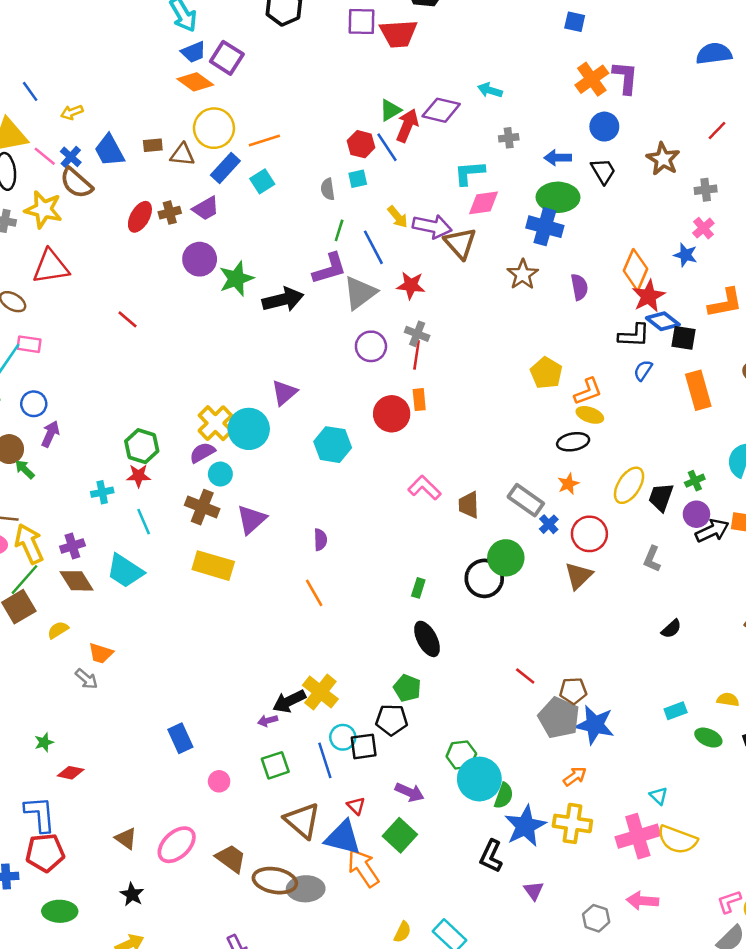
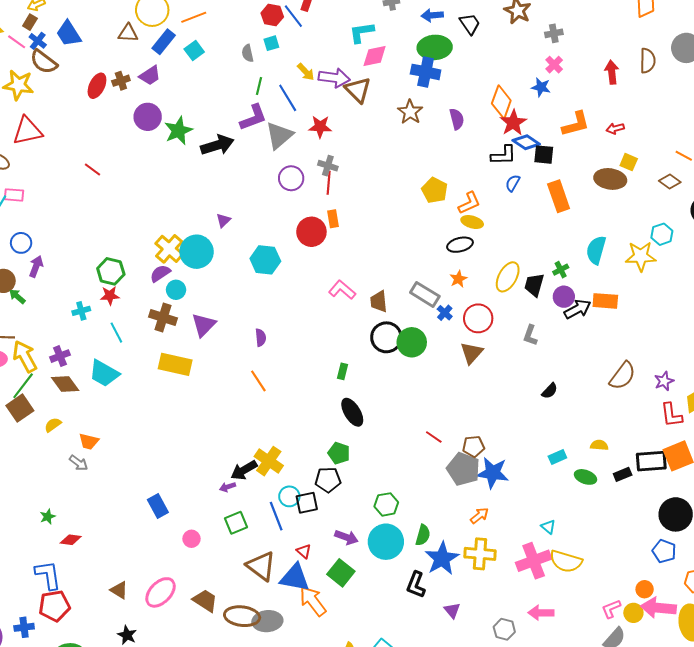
brown rectangle: (153, 145) -> (30, 22), moved, turned -49
purple triangle: (284, 393) -> (223, 220), size x0.7
black circle: (484, 578) -> (386, 337), moved
cyan circle: (479, 779) -> (386, 542), moved

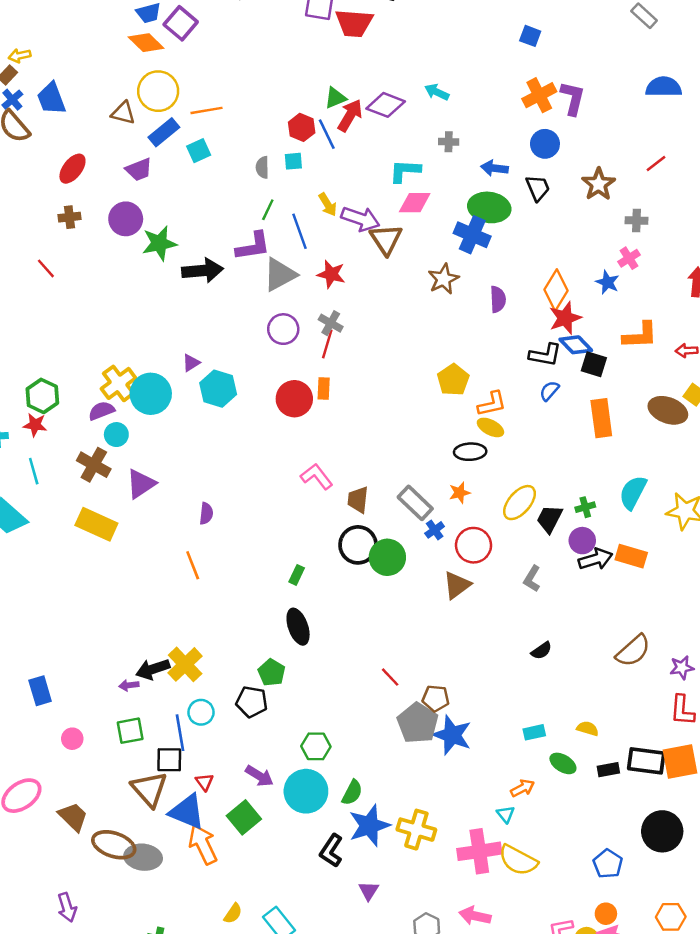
brown cross: (121, 81) -> (69, 217), moved
cyan hexagon: (265, 260) -> (218, 389), moved
black square: (307, 503) -> (169, 760), moved
orange arrow: (479, 516) -> (522, 788), moved
blue pentagon: (664, 551) -> (608, 864), moved

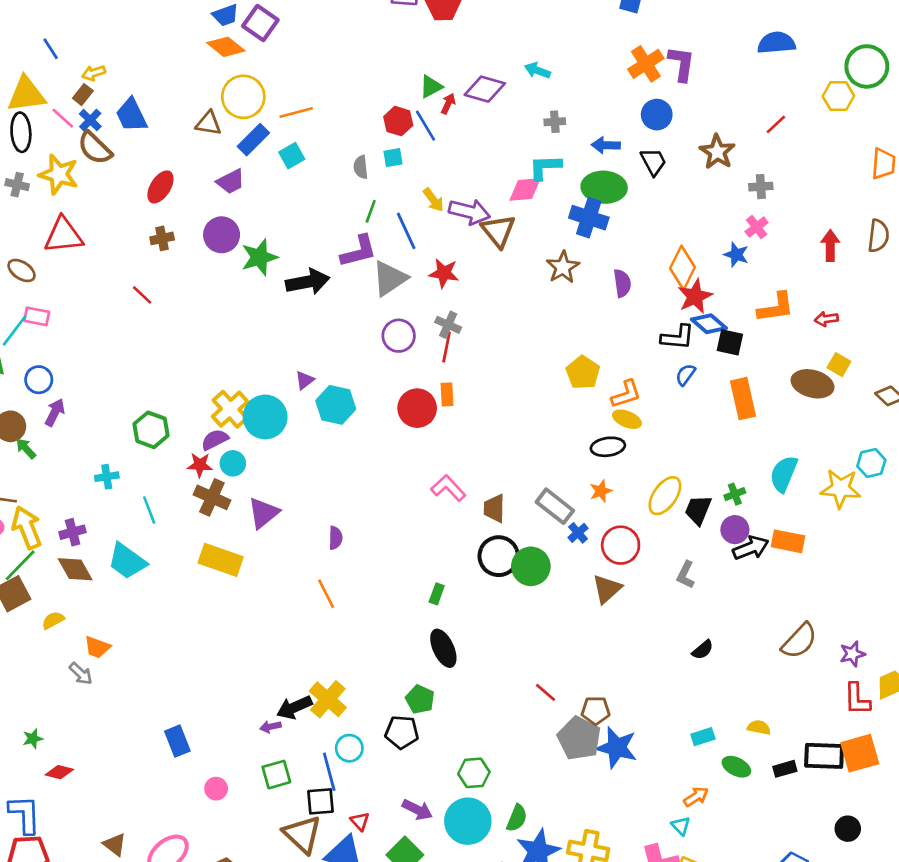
red arrow: (350, 115) -> (448, 104), size x0.6
cyan L-shape: (405, 171) -> (545, 167), moved
red star: (35, 425) -> (200, 465), moved
black circle: (662, 831) -> (848, 829), size x0.6

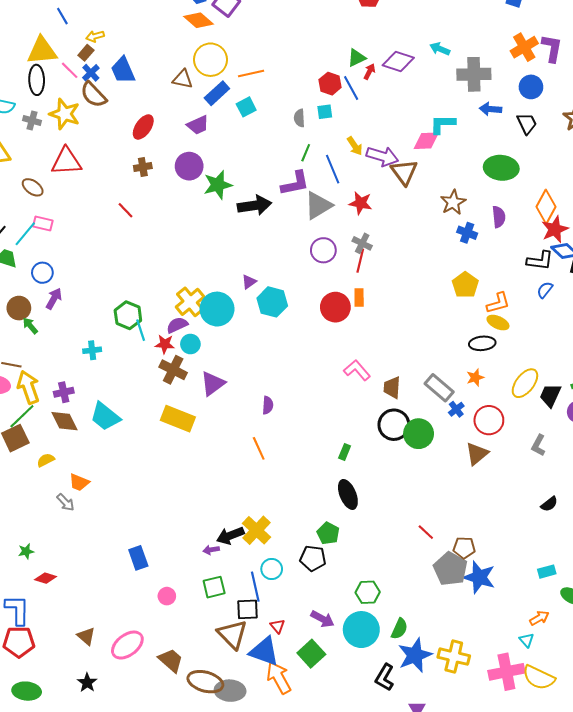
gray cross: (555, 122) -> (474, 74), moved, size x2.0
green ellipse: (604, 187) -> (501, 168), moved
blue cross: (589, 218) -> (467, 233), moved, size x0.7
cyan line: (149, 510) -> (141, 330), moved

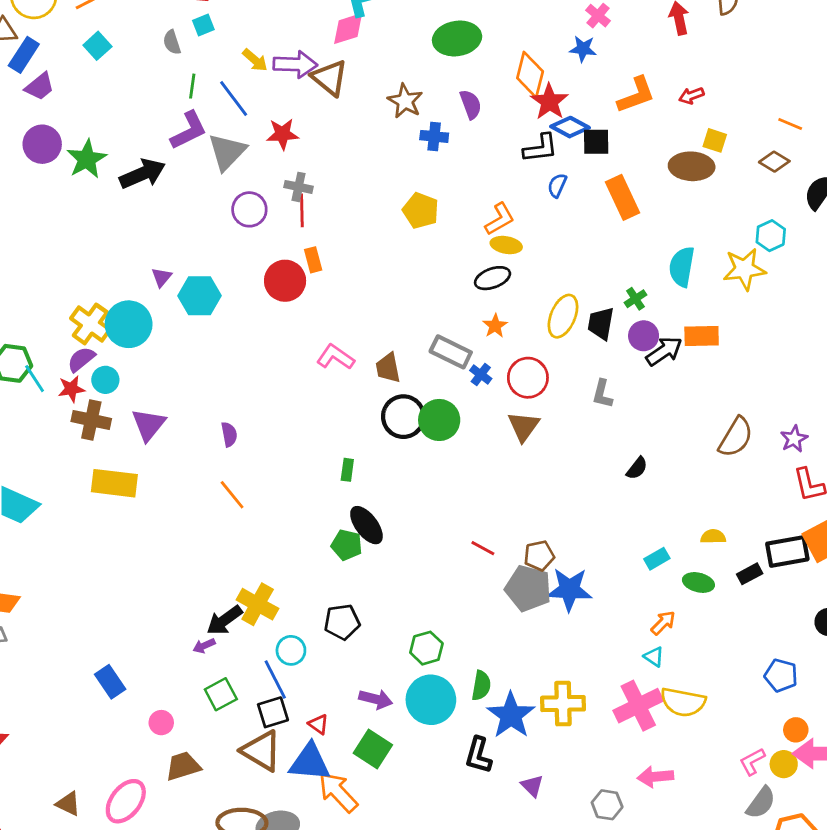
blue rectangle: (217, 93) -> (24, 55), moved
yellow pentagon: (465, 285) -> (421, 211), moved
green pentagon: (328, 533) -> (347, 545), moved
brown trapezoid: (171, 660) -> (183, 766), moved, turned -44

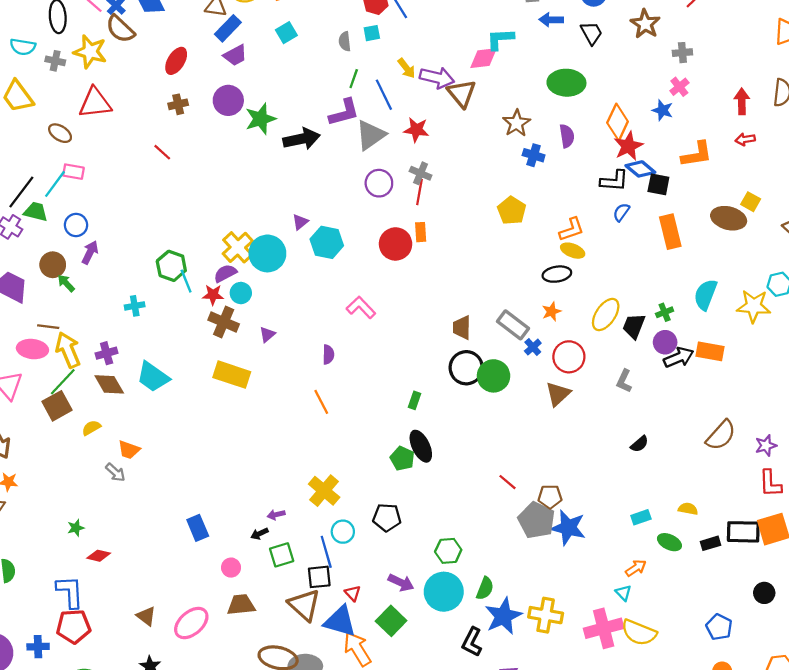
red arrow: (691, 96) -> (745, 139), moved
pink L-shape: (335, 357) -> (361, 307), moved
purple triangle: (149, 425) -> (267, 334), size x0.6
black arrow: (224, 620) -> (260, 534), moved, size x0.6

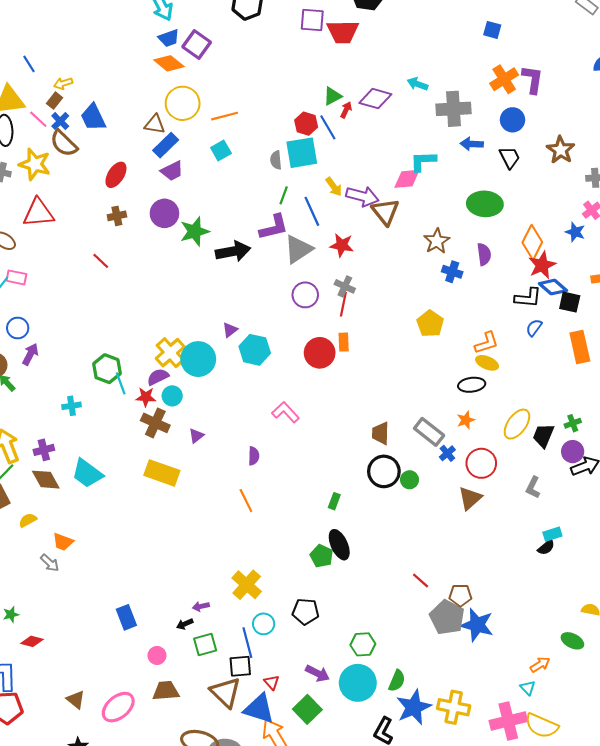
cyan square: (372, 33) -> (302, 153), size x2.0
green circle: (494, 376) -> (410, 480), size x0.6
cyan rectangle: (641, 517) -> (552, 534), moved

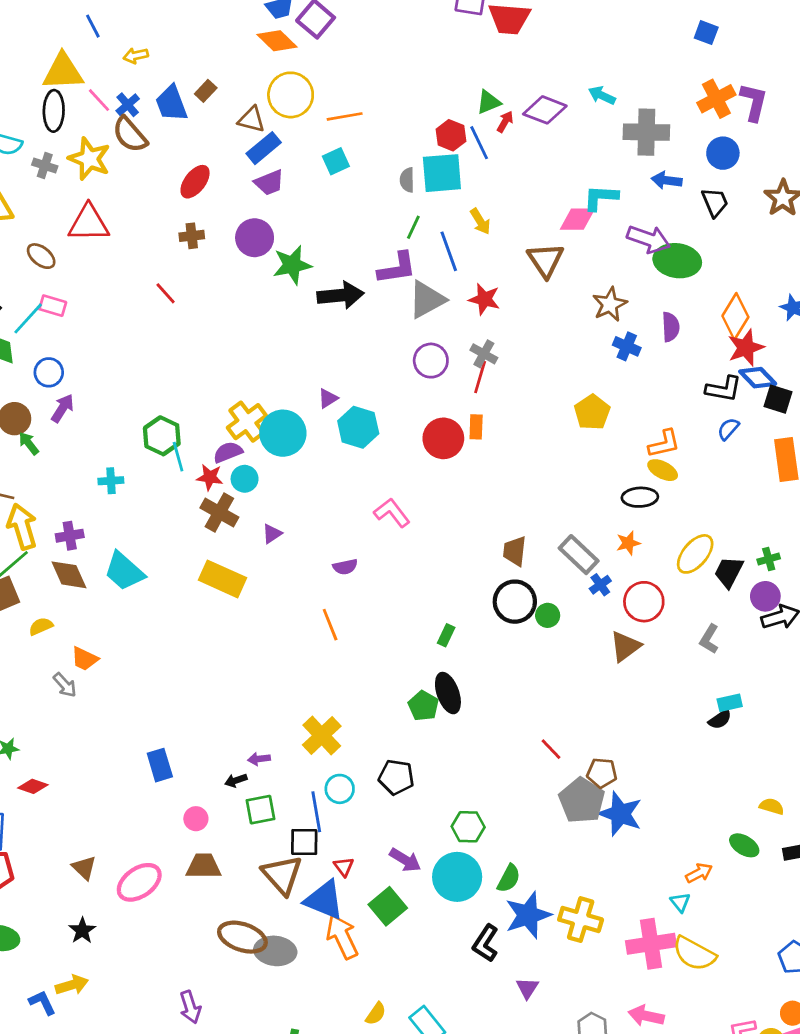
brown rectangle: (54, 101) -> (206, 91), moved
purple arrow: (362, 196) -> (649, 239), moved
purple semicircle: (254, 456) -> (345, 567), turned 72

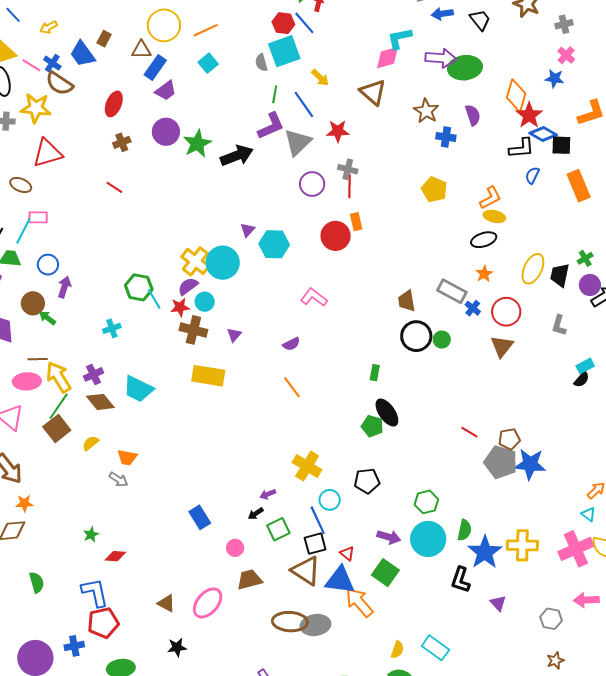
black star: (82, 931) -> (177, 647), turned -30

